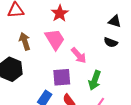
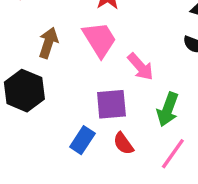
brown arrow: (25, 41) -> (48, 43), turned 36

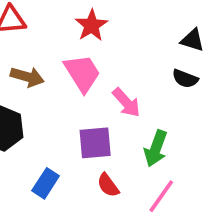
brown arrow: (48, 43) -> (27, 77), turned 88
blue rectangle: (82, 140) -> (46, 183), moved

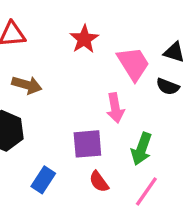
pink trapezoid: (82, 73) -> (133, 64), moved
pink arrow: (126, 103) -> (115, 108), turned 32

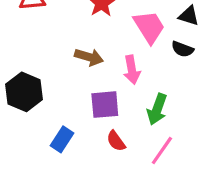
brown arrow: (27, 85) -> (89, 57), moved

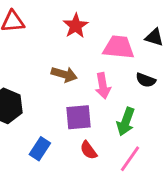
pink trapezoid: (149, 27) -> (119, 47), turned -52
black semicircle: (182, 49) -> (146, 80), moved

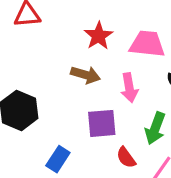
red star: (76, 26) -> (98, 36), moved
red semicircle: (89, 150) -> (126, 157), moved

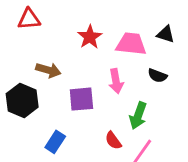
brown arrow: (86, 75) -> (48, 70), moved
purple square: (102, 123) -> (81, 99), moved

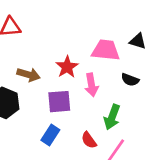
red star: (90, 37) -> (67, 67), moved
blue rectangle: (55, 142) -> (50, 135), moved

